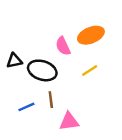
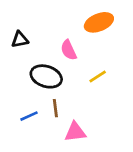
orange ellipse: (91, 35) -> (99, 22), moved
black triangle: (14, 61) -> (20, 40), moved

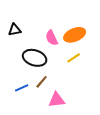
orange ellipse: (99, 22) -> (75, 35), moved
brown line: (55, 108) -> (42, 82), turned 48

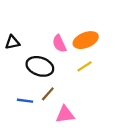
black triangle: (15, 30) -> (12, 42), moved
blue line: (22, 88) -> (25, 101), turned 32

